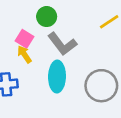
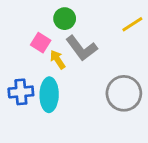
yellow arrow: (24, 54) -> (58, 59), moved
cyan ellipse: (57, 77) -> (49, 95), moved

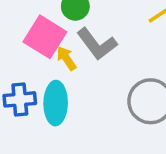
pink square: (41, 43) -> (45, 37), size x1.6

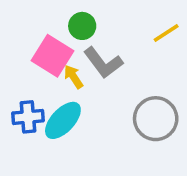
cyan ellipse: (56, 103) -> (63, 120), turned 42

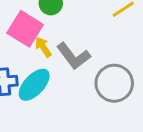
gray L-shape: (103, 63) -> (73, 56), moved

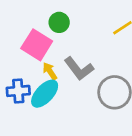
yellow arrow: (43, 47) -> (50, 71), moved

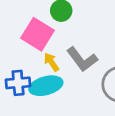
cyan ellipse: (45, 94) -> (46, 86), turned 32

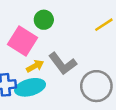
yellow arrow: (51, 62) -> (35, 66), turned 96

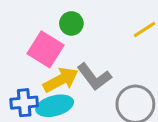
yellow arrow: (35, 66) -> (61, 80), size x1.6

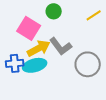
green circle: (71, 23) -> (54, 11), moved

